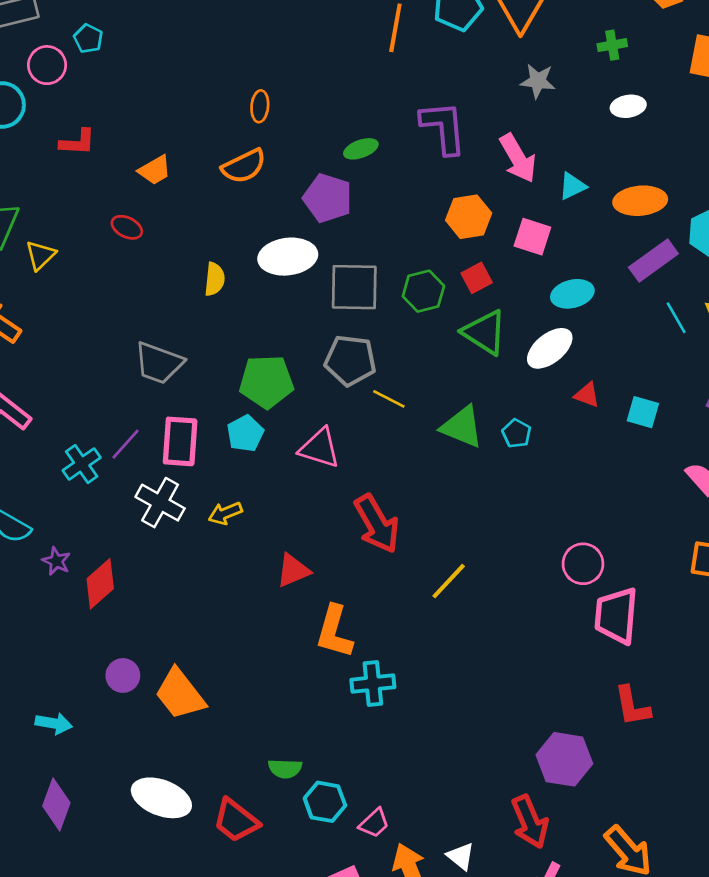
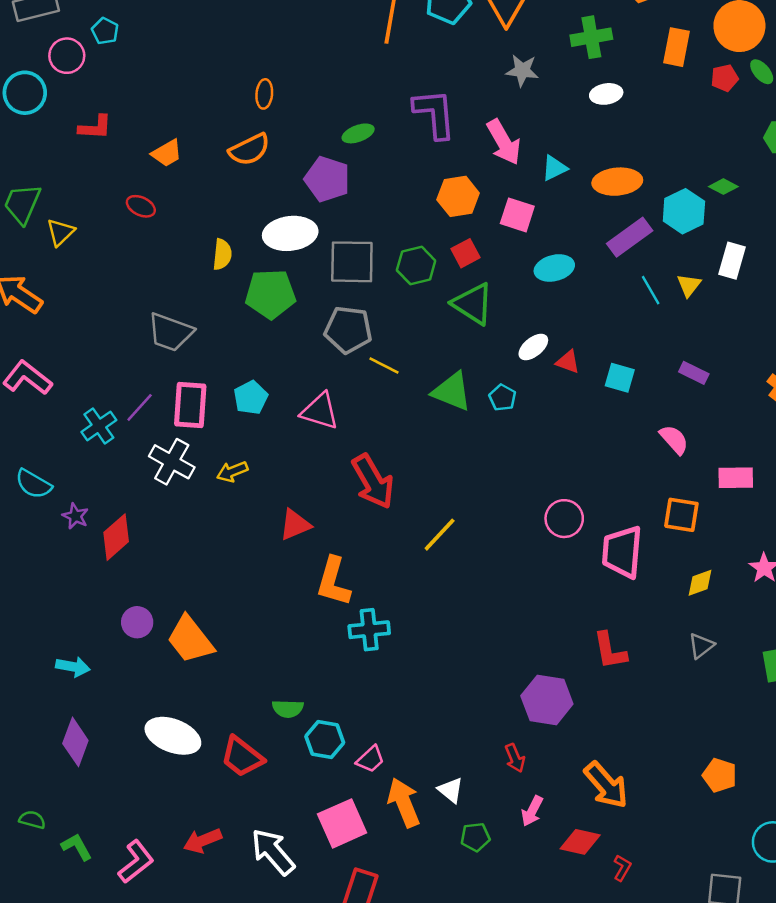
green cross: (612, 45) -> (591, 37), size x1.5
white ellipse: (550, 348) -> (533, 347), moved, size x0.7
green pentagon: (266, 382) -> (270, 294), moved
pink trapezoid: (616, 616) -> (622, 552), moved
red arrow: (530, 822) -> (515, 758), size x0.6

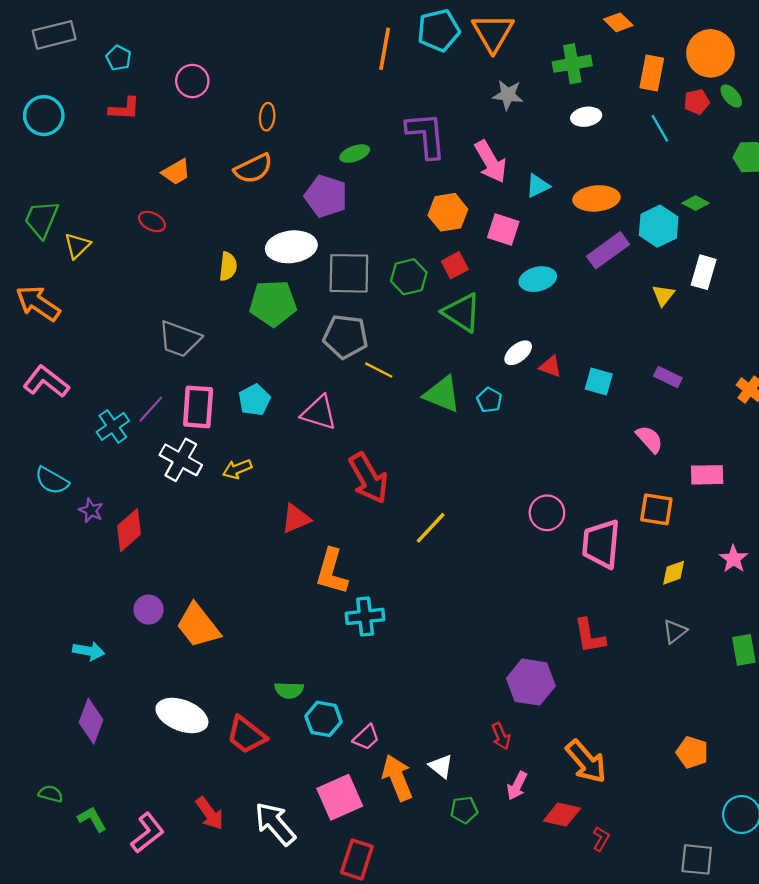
pink circle: (67, 56) -> (192, 81), moved
red L-shape: (95, 127) -> (124, 109), moved
cyan line: (651, 290) -> (660, 128), moved
red arrow: (203, 841) -> (210, 813), turned -104

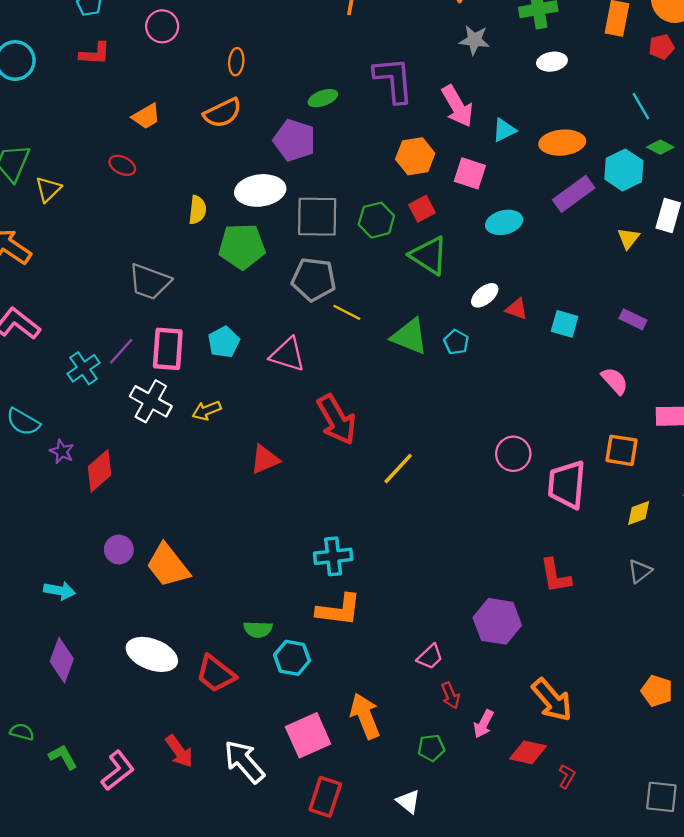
cyan line: (660, 128) -> (641, 106), moved
orange L-shape: (332, 572) -> (339, 610), moved, turned -99
red arrow: (501, 736) -> (451, 695), moved
pink trapezoid: (366, 737) -> (430, 657), moved
white triangle: (441, 766) -> (408, 801), moved

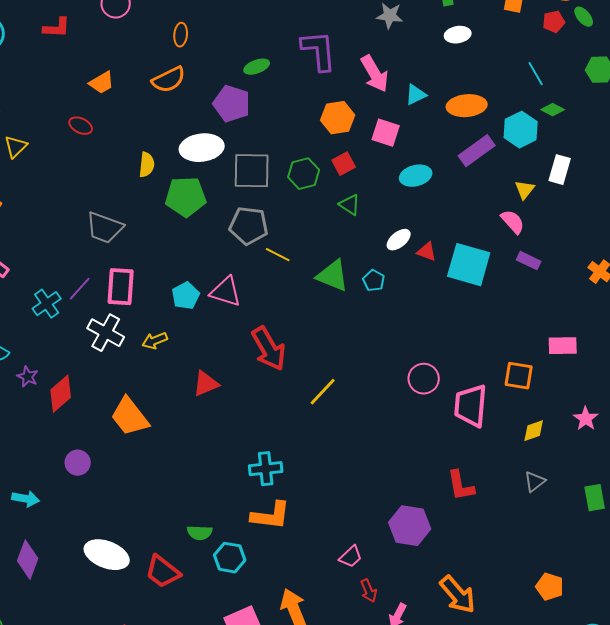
green triangle: (429, 255) -> (350, 205), size x0.6
cyan square: (565, 324) -> (469, 265), size x1.8
cyan pentagon: (224, 342) -> (186, 296), moved
pink semicircle: (615, 381) -> (513, 222), moved
orange trapezoid: (168, 565) -> (130, 417), moved

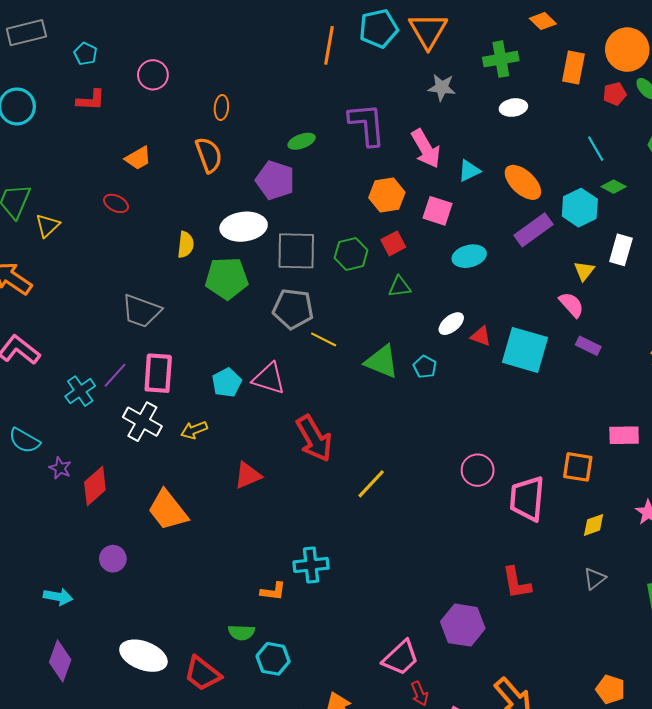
orange semicircle: (169, 80) -> (209, 155), turned -84
orange ellipse: (467, 106) -> (523, 182), turned 48
green triangle: (350, 205) -> (400, 287), turned -40
orange L-shape: (271, 516) -> (273, 591), moved, size x0.6
pink trapezoid: (351, 557) -> (401, 658), size x1.5

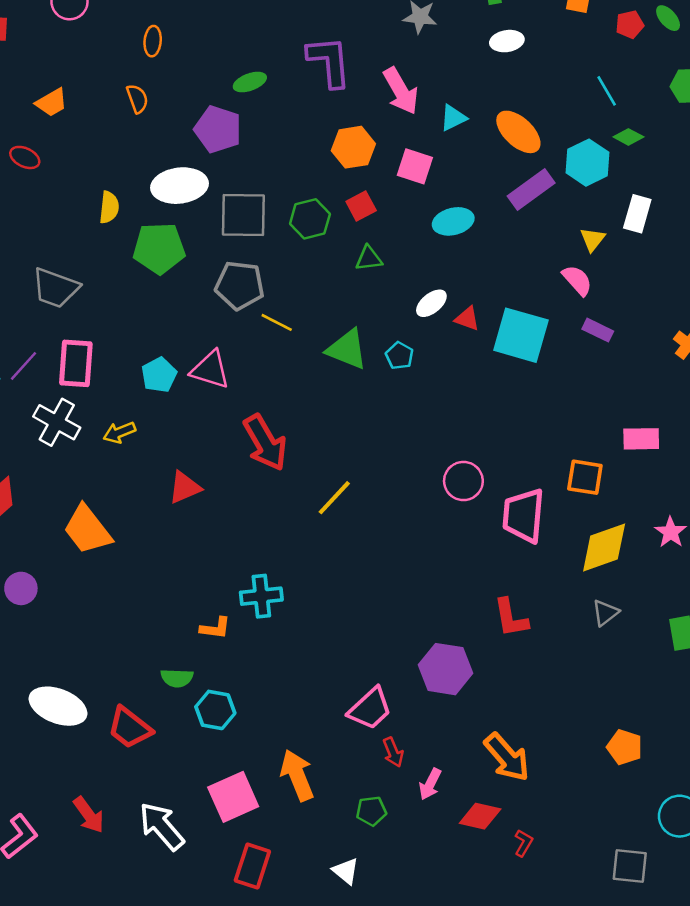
orange semicircle: (209, 155) -> (137, 99), size x0.7
yellow diamond: (594, 525) -> (604, 548), size x1.8

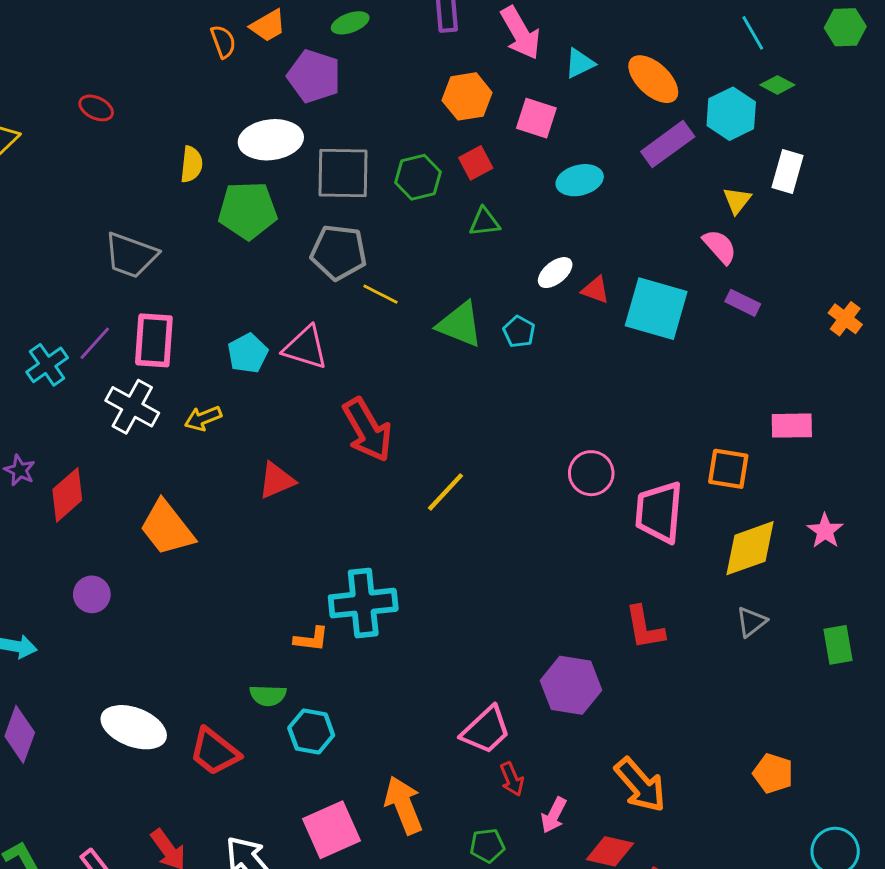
orange trapezoid: (52, 102) -> (268, 26), moved
cyan cross: (261, 596) -> (363, 603), size x1.4

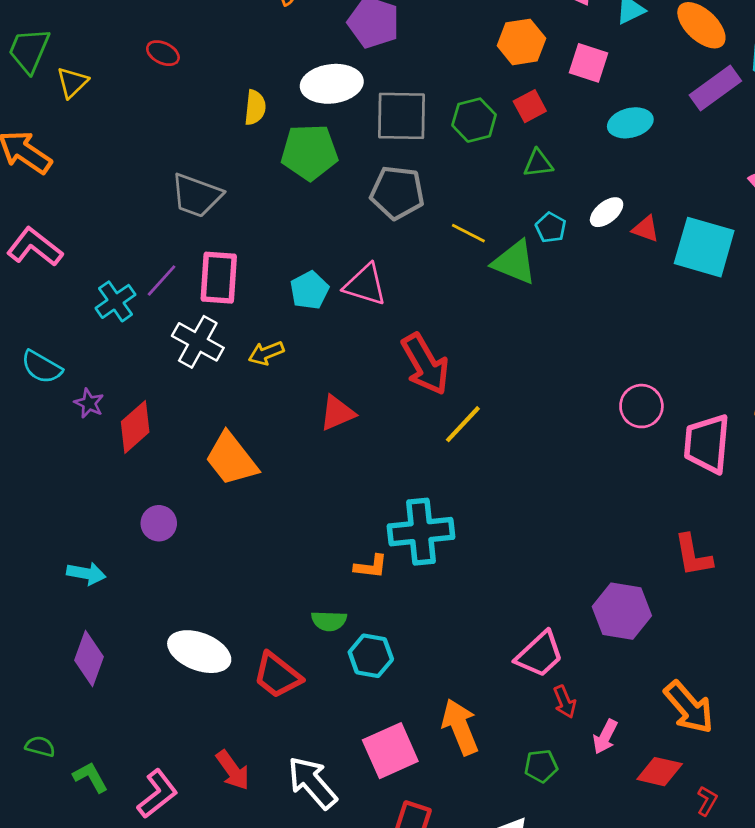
yellow line: (380, 294) -> (468, 233), moved
cyan pentagon: (519, 332) -> (551, 227), moved
yellow line: (445, 492) -> (463, 424), moved

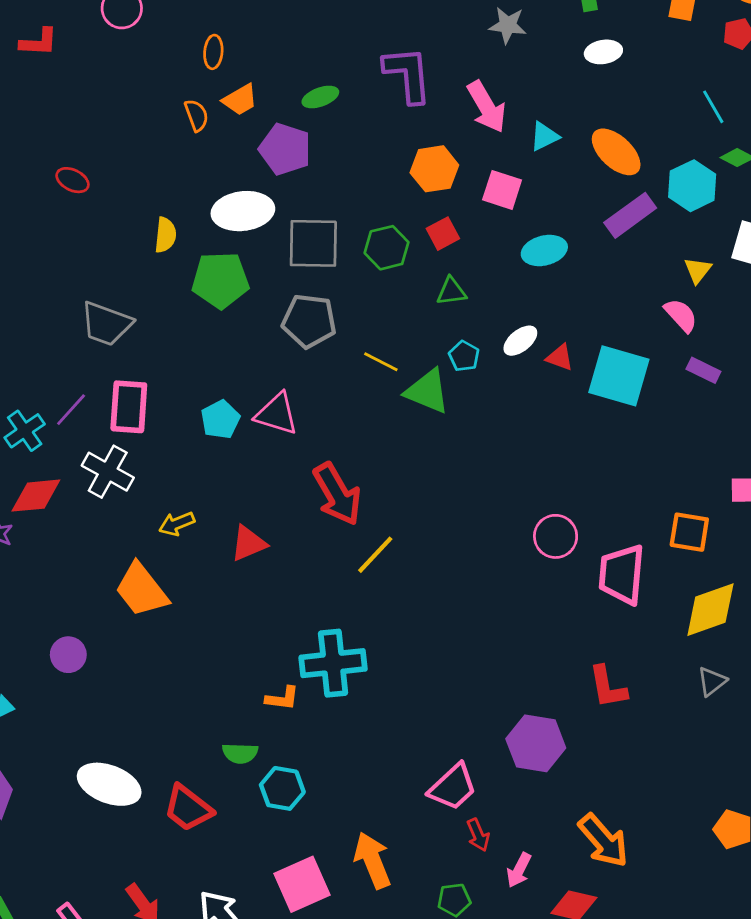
yellow arrow: (266, 353) -> (177, 524), moved
red diamond: (135, 427) -> (36, 496), moved, turned 36

